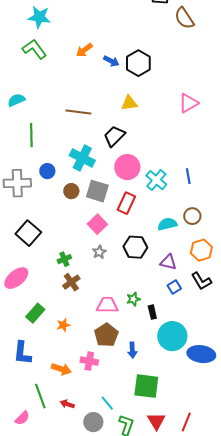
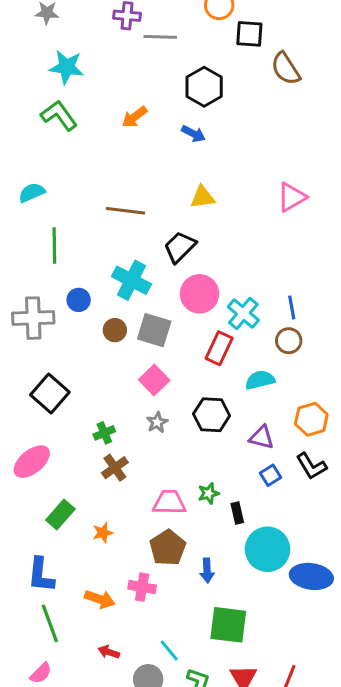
blue arrow: (111, 61) -> (193, 134), moved
black hexagon: (138, 63) -> (204, 87), moved
red rectangle: (126, 203) -> (219, 348), moved
brown circle: (192, 216) -> (289, 341), moved
green line: (40, 396) -> (50, 623), moved

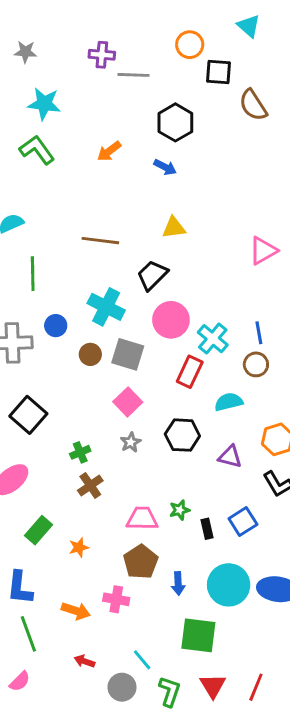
pink triangle: (292, 197) -> (263, 251), moved
blue square: (271, 475) -> (243, 522), moved, size x1.4
cyan circle: (268, 549) -> (229, 585), moved

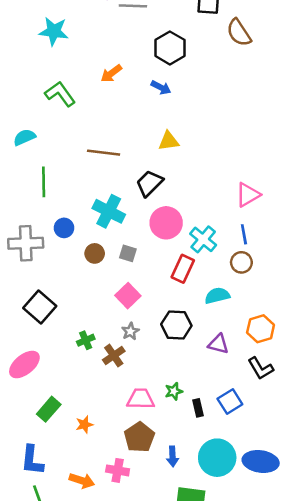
green L-shape: (37, 150) -> (60, 94), moved
pink triangle: (263, 251) -> (248, 195), moved
gray square: (128, 354) -> (128, 253), size x0.6
brown cross: (90, 485) -> (114, 356), moved

